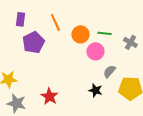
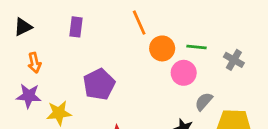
orange line: (55, 22) -> (139, 23), moved
purple pentagon: (33, 42) -> (99, 84), moved

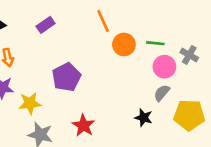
purple rectangle: (76, 27) -> (46, 25), turned 48
pink circle: (184, 73) -> (164, 67), moved

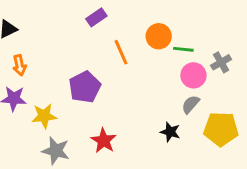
orange line: (103, 21) -> (121, 52), moved
purple rectangle: (46, 25) -> (96, 17), moved
orange circle: (124, 44) -> (159, 36), moved
gray cross: (189, 55) -> (221, 62), turned 30

